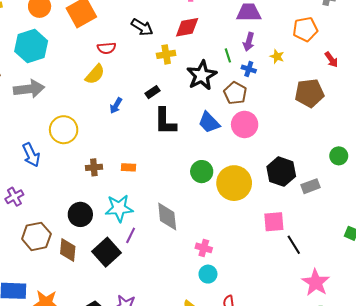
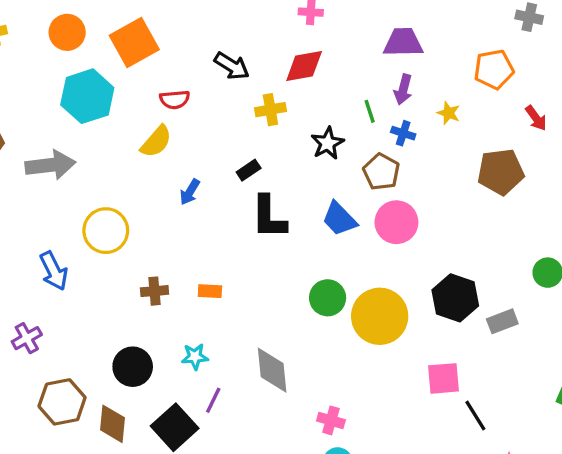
cyan hexagon: (31, 46) -> (87, 96), moved
black star: (202, 75) -> (328, 143), size x0.7
cyan star: (119, 208) -> (195, 357), size x0.6

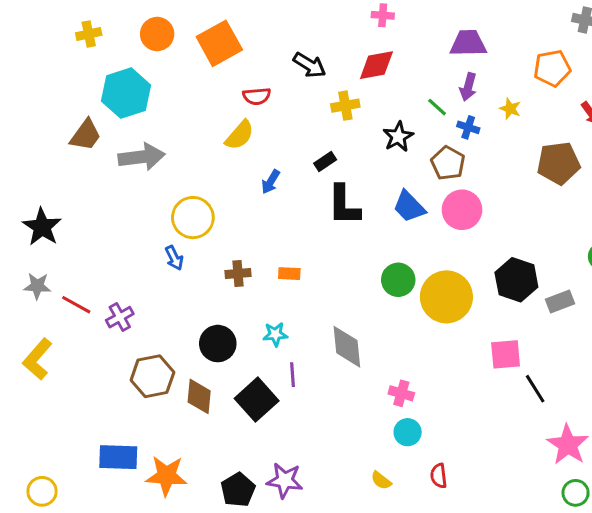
cyan hexagon: (87, 96) -> (126, 93), moved
green line: (370, 111) -> (437, 107), turned -30
blue arrow: (54, 271) -> (174, 258), moved, size x0.7
purple line: (213, 400) -> (292, 375), turned -30

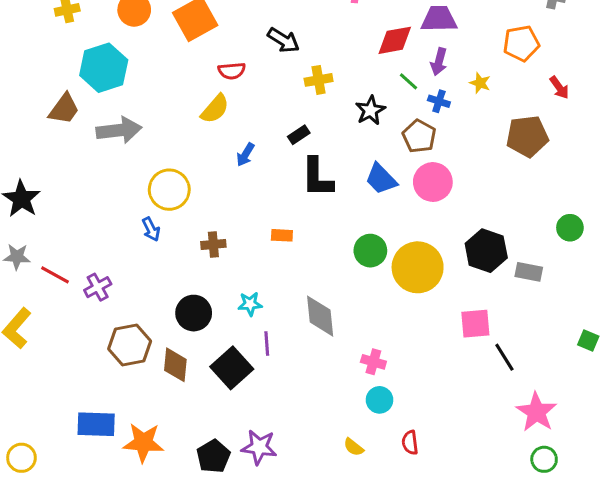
red diamond: (376, 65) -> (395, 40), moved
orange rectangle: (289, 274) -> (282, 235), moved
gray rectangle: (560, 302) -> (529, 272), turned 32

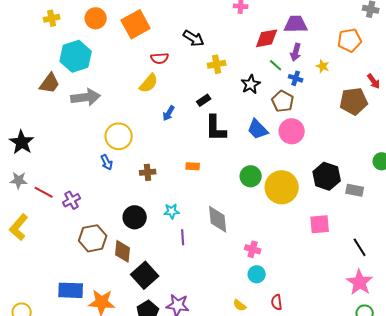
red arrow: (559, 88) -> (374, 81), moved
black line: (504, 357) -> (360, 247), moved
black square: (232, 368) -> (145, 275), moved

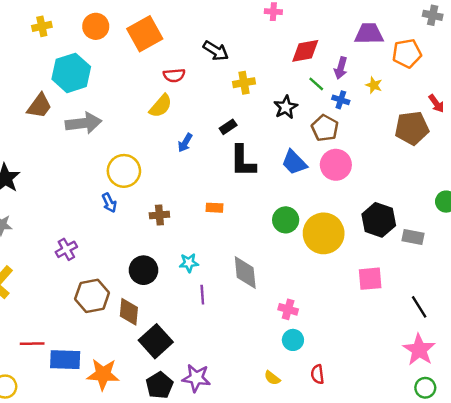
purple trapezoid: (296, 24) -> (369, 34), moved
red line: (44, 192) -> (32, 344), moved, turned -30

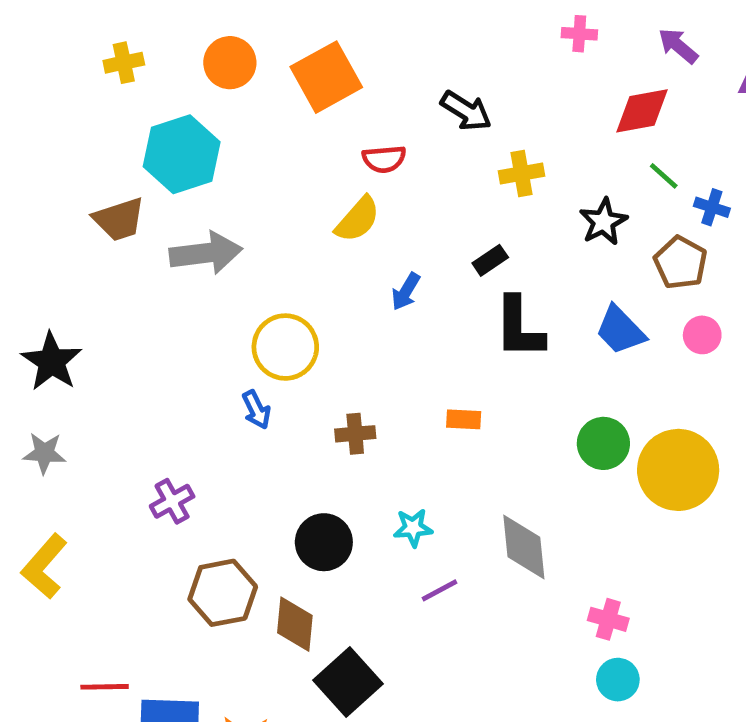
purple arrow: (341, 68) -> (678, 46), moved, turned 115
brown trapezoid: (39, 106) -> (119, 219), turned 36
pink circle: (336, 165) -> (702, 335), size x0.6
purple line: (202, 295) -> (440, 590), turned 66

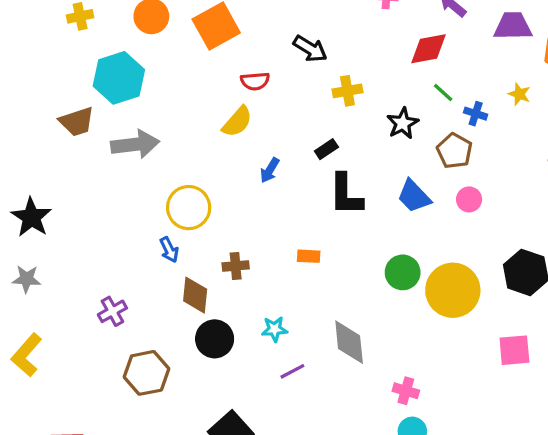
brown diamond: (295, 624) -> (195, 295), moved

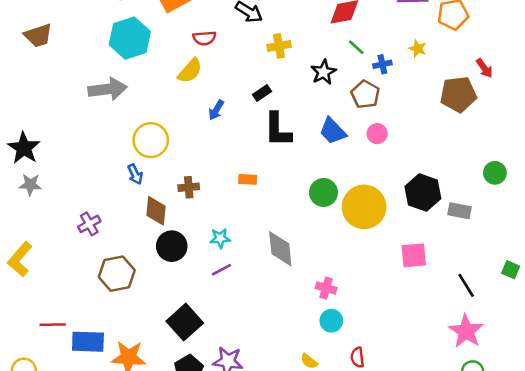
cyan hexagon: (119, 78) -> (130, 38), moved
blue cross: (476, 114) -> (382, 64), turned -30
brown trapezoid: (77, 122) -> (38, 35), moved
gray star: (27, 279) -> (30, 185), moved
purple line: (292, 371) -> (221, 270), moved

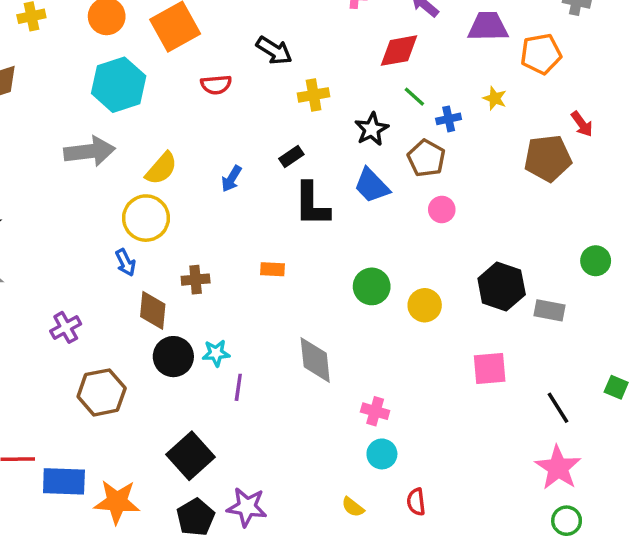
yellow semicircle: (190, 71) -> (161, 168), moved
blue trapezoid: (333, 131) -> (372, 186), moved
yellow circle: (364, 207) -> (425, 305), size x0.6
cyan star: (220, 238) -> (216, 353), moved
purple line: (221, 270) -> (238, 387), turned -54

